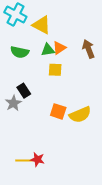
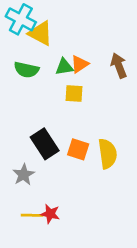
yellow triangle: (42, 25) -> (40, 33), moved
black rectangle: (24, 91) -> (45, 144), moved, size x1.5
gray star: (13, 103) -> (24, 175), moved
yellow semicircle: (80, 115) -> (108, 154), turned -75

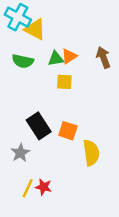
yellow semicircle: (108, 154) -> (91, 153), moved
yellow line: (32, 215) -> (28, 188), turned -66

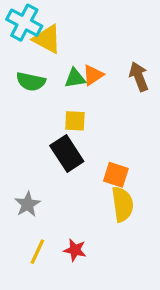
yellow square: (64, 82) -> (75, 121), moved
black rectangle: (39, 126) -> (67, 154), moved
orange square: (68, 131) -> (116, 175), moved
red star: (44, 187) -> (75, 250), moved

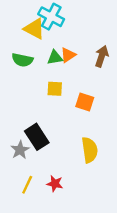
cyan cross: (24, 23) -> (51, 17), moved
brown arrow: (139, 77) -> (102, 56), turned 40
black rectangle: (67, 154) -> (37, 137), moved
orange square: (116, 175) -> (85, 102), moved

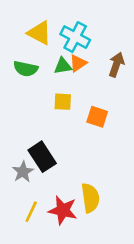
cyan cross: (51, 17) -> (75, 37), moved
yellow semicircle: (90, 150) -> (90, 198), moved
red star: (55, 184) -> (63, 210), size x1.5

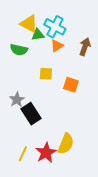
green triangle: (63, 66) -> (38, 35), moved
gray star: (23, 172) -> (17, 100), moved
yellow semicircle: (90, 198) -> (66, 144), turned 30
red star: (63, 210) -> (46, 153), turned 30

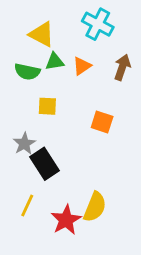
cyan cross: (55, 27) -> (98, 24), moved
green triangle: (38, 35) -> (55, 62), moved
yellow square: (46, 74) -> (47, 106), moved
yellow line: (23, 154) -> (27, 206), moved

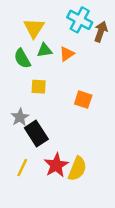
yellow triangle: (42, 34) -> (34, 28), turned 35
brown arrow: (122, 67) -> (101, 32), moved
green semicircle: (27, 72) -> (22, 59), turned 48
red star: (66, 220) -> (56, 165), moved

